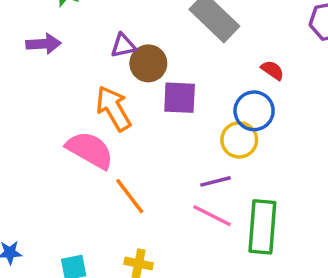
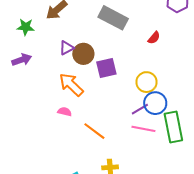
red semicircle: (272, 70) -> (154, 38), turned 112
blue circle: (254, 111) -> (155, 103), moved
pink semicircle: (90, 150) -> (65, 112), size x0.5

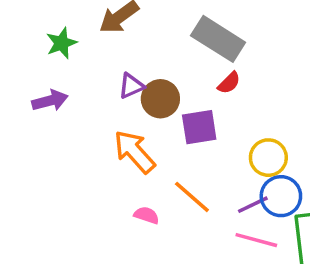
green star: (26, 27) -> (61, 43), turned -30
red semicircle: (154, 38) -> (229, 83), moved
pink semicircle: (65, 112) -> (146, 215), moved
orange line: (94, 131) -> (192, 197), moved

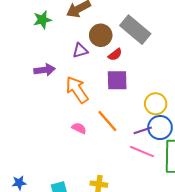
red semicircle: (229, 83) -> (115, 55), moved
brown circle: (160, 99) -> (101, 35), moved
purple arrow: (50, 101) -> (45, 70), moved

